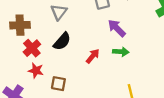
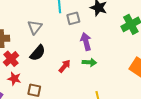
purple arrow: (117, 28) -> (86, 42), turned 30

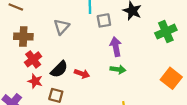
black semicircle: (38, 53) -> (59, 69), moved
red arrow: (65, 66) -> (82, 74), moved, turned 64

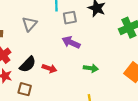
purple arrow: (116, 47) -> (71, 42), moved, turned -54
green arrow: (118, 69) -> (91, 68), moved

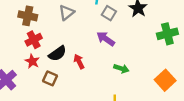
gray square: (70, 18) -> (109, 13), turned 32
red arrow: (49, 68) -> (79, 61), turned -144

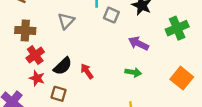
purple arrow: (106, 39) -> (139, 43), moved

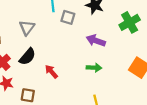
black semicircle: (63, 66) -> (27, 57), moved

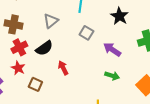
gray square: (68, 17) -> (86, 33), moved
green arrow: (94, 68) -> (112, 76), moved

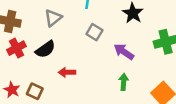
red star: (18, 68) -> (12, 90), moved
red arrow: (63, 68) -> (67, 72), turned -64
green arrow: (112, 76) -> (124, 82), turned -104

